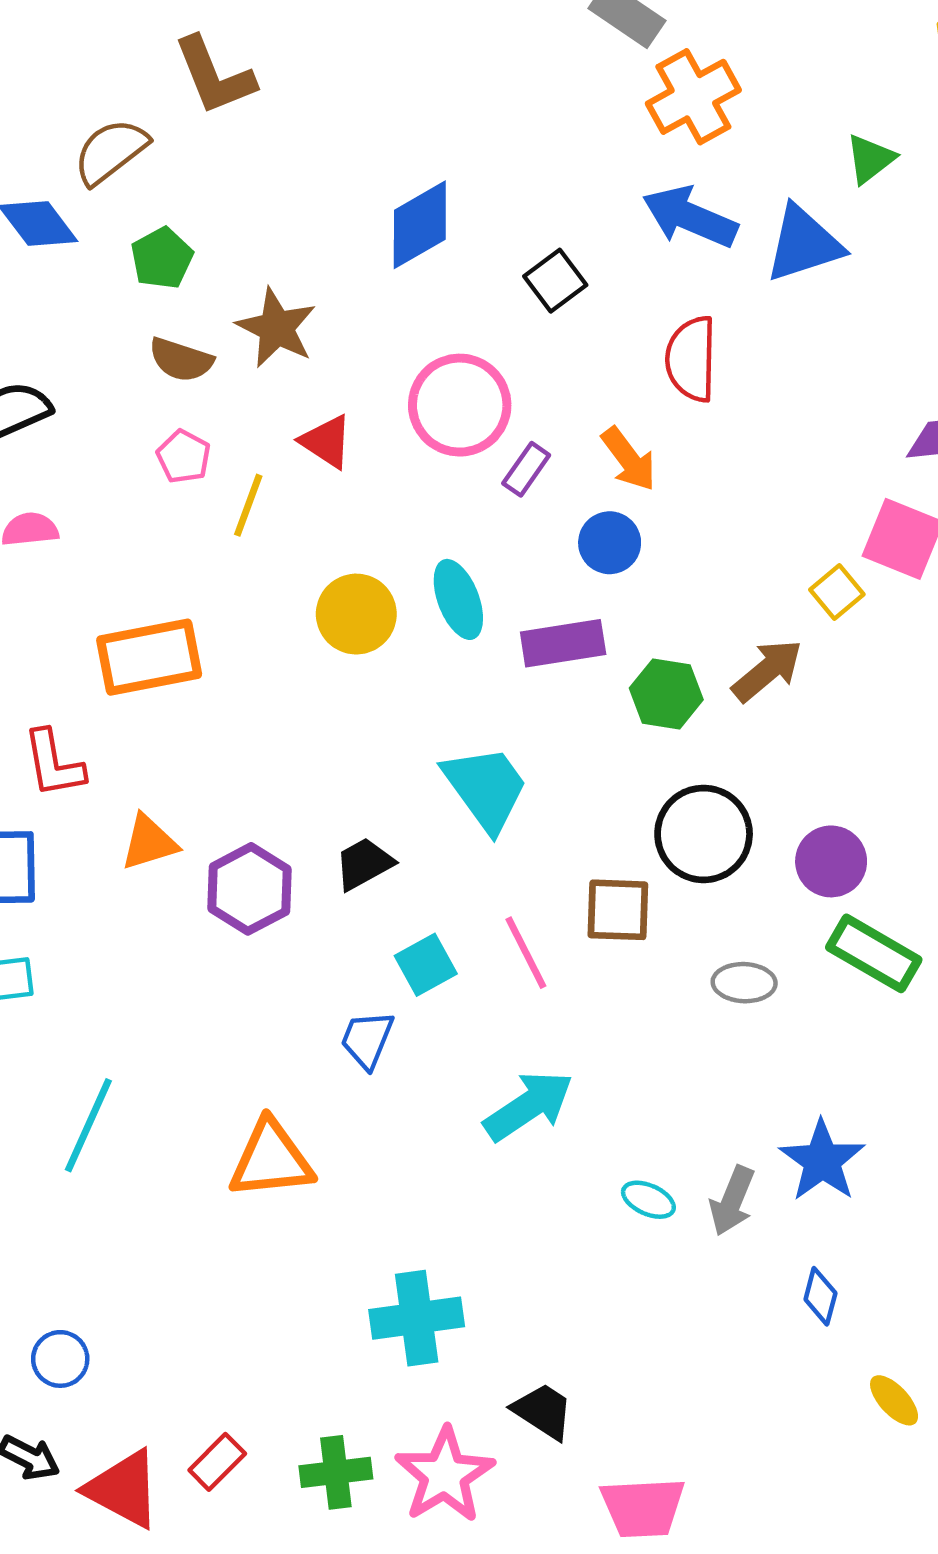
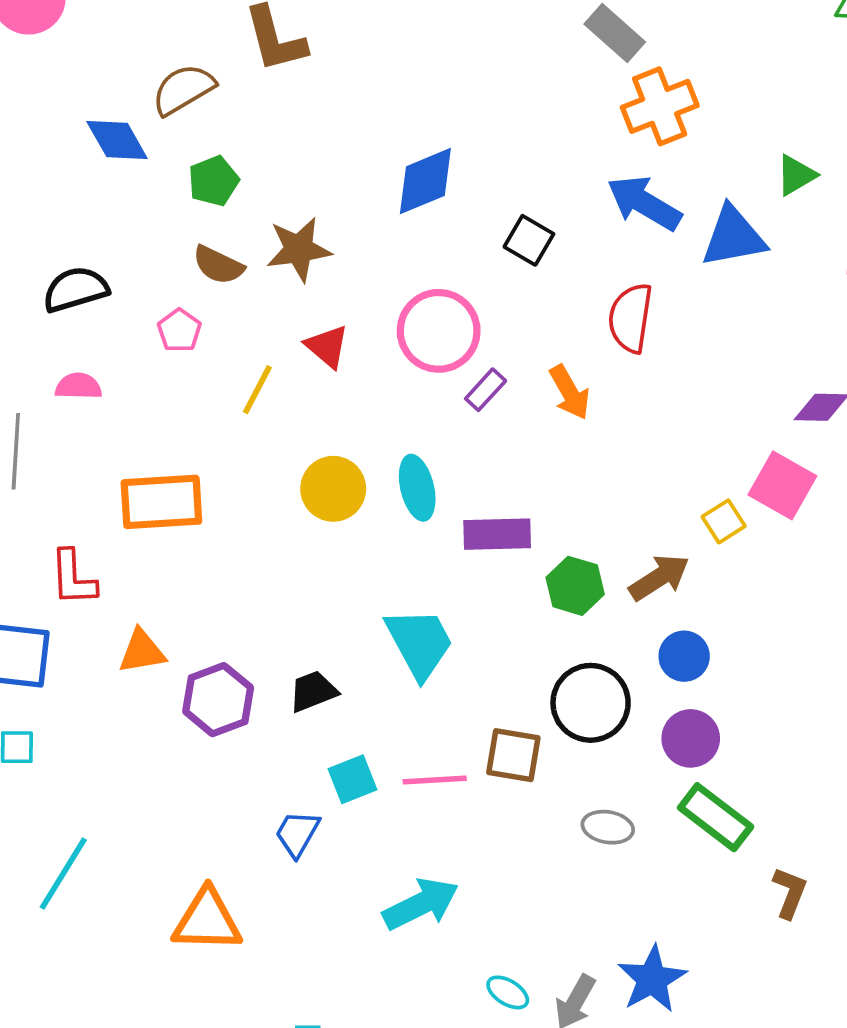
black square: (555, 281) -> (529, 240), turned -30
brown star: (276, 328) -> (299, 249), turned 30
pink pentagon: (184, 457) -> (179, 330), moved
blue circle: (610, 543) -> (684, 656), moved
pink line: (526, 953) -> (435, 780), turned -74

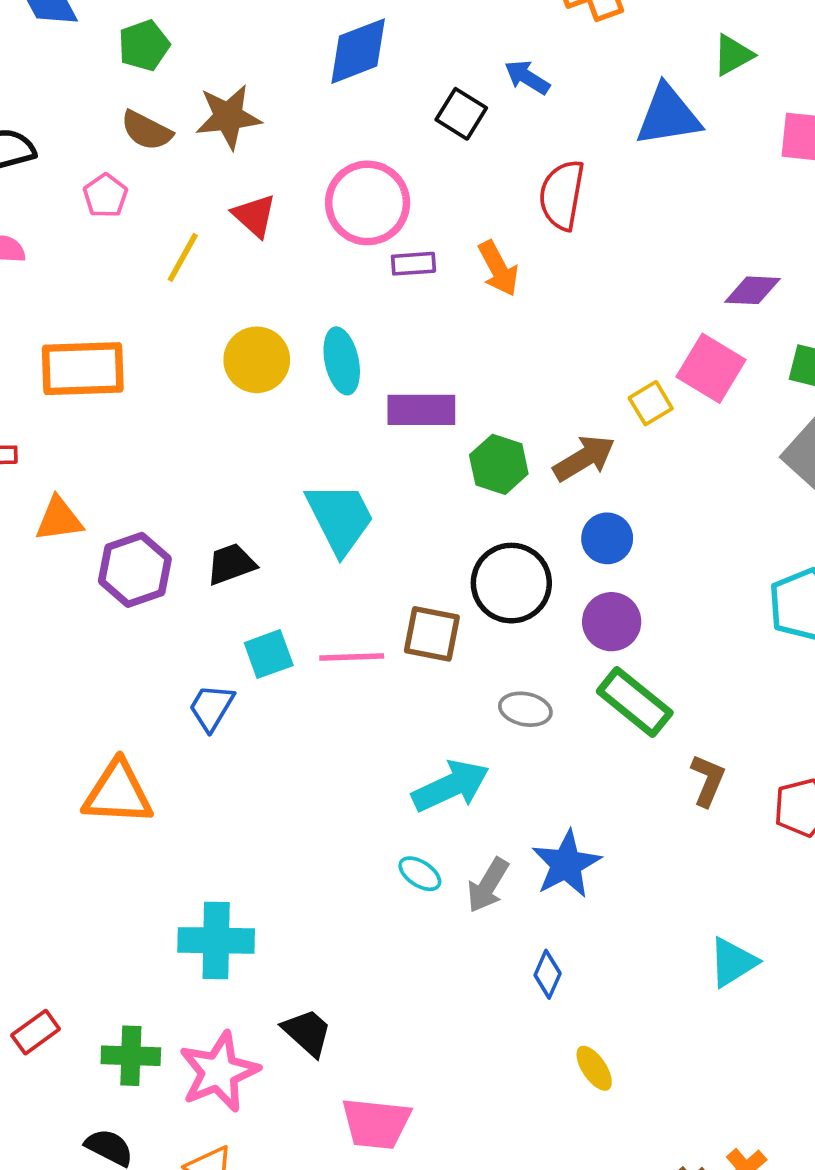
blue arrow: (644, 203) -> (527, 77), moved, size x0.6
purple rectangle: (486, 390) -> (413, 264), turned 42
cyan arrow: (421, 904) -> (451, 786), moved

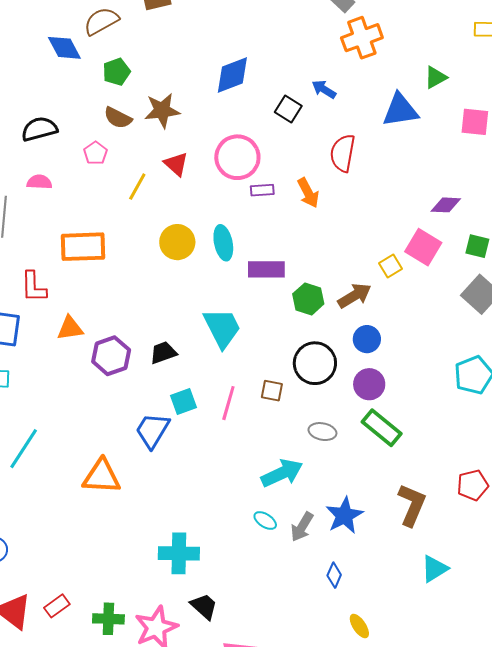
brown square: (432, 634) -> (272, 391), size x0.7
pink line: (352, 657) -> (228, 403), turned -72
blue trapezoid: (211, 707) -> (152, 430), size x1.4
brown L-shape: (708, 780) -> (412, 505), moved, size x1.5
cyan cross: (216, 940) -> (179, 553), moved

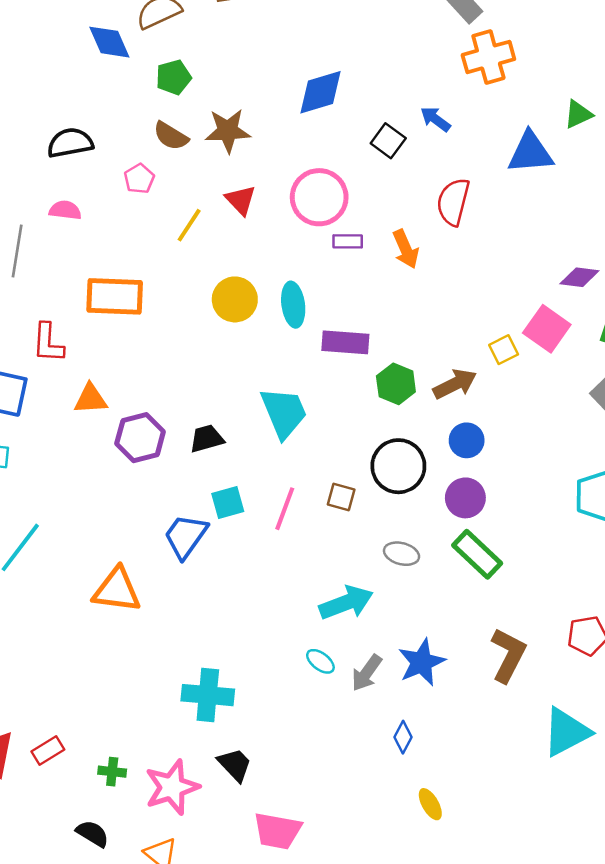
cyan triangle: (435, 569) -> (566, 732), moved, size x1.4
green cross: (108, 619) -> (112, 772), size x0.7

